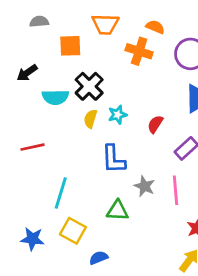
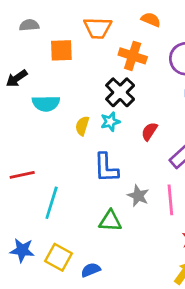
orange semicircle: (155, 27) -> (151, 20), moved
black cross: (89, 86) -> (120, 92), moved
red line: (32, 147) -> (22, 175), moved
yellow square: (73, 231) -> (59, 257), moved

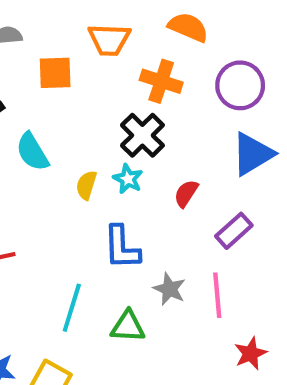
orange semicircle: (151, 20) -> (188, 27), size x1.4
cyan semicircle: (46, 103) -> (32, 152), turned 60
cyan star: (110, 122) -> (128, 179), turned -30
cyan line: (52, 203) -> (72, 308), moved

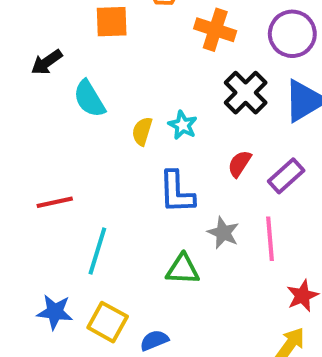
black cross: (142, 135) -> (246, 93), moved
red semicircle: (186, 193) -> (240, 164), moved
cyan line: (72, 308) -> (97, 251), moved

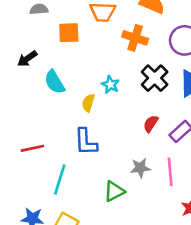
cyan star: (183, 125) -> (110, 85), moved
blue L-shape: (177, 192) -> (86, 142), moved
gray star: (223, 233) -> (140, 168), turned -30
green triangle: (183, 269) -> (114, 191), turned -30

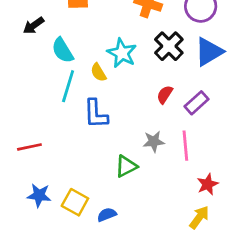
cyan star: (110, 85) -> (122, 53), size x1.5
yellow semicircle: (88, 103) -> (98, 72), turned -48
red line: (32, 148) -> (29, 147), moved
cyan line: (60, 180) -> (68, 86), moved

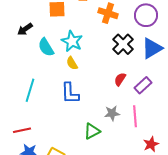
cyan star: (122, 53) -> (72, 41), moved
cyan line: (68, 86) -> (30, 90), moved
red line: (29, 147) -> (22, 130), moved

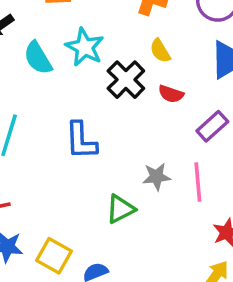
black cross: (123, 44) -> (126, 80), moved
yellow semicircle: (72, 63) -> (160, 51), moved
red semicircle: (120, 79) -> (171, 94), moved, turned -104

